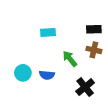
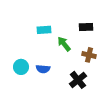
brown cross: (94, 50) -> (89, 55), moved
green arrow: (70, 59) -> (64, 44), moved

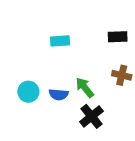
green arrow: (64, 44) -> (85, 88), moved
black cross: (78, 80) -> (92, 116), moved

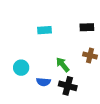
blue semicircle: (59, 94) -> (43, 82), moved
black cross: (92, 116) -> (68, 86), turned -36

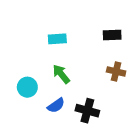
green arrow: (63, 65) -> (61, 74), moved
blue semicircle: (43, 82) -> (56, 105), turned -40

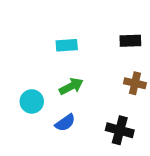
green arrow: (61, 74) -> (71, 86), turned 102
black cross: (87, 111) -> (120, 130), moved

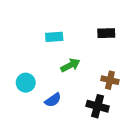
brown cross: (135, 83) -> (110, 80), moved
green arrow: (71, 86) -> (70, 65), moved

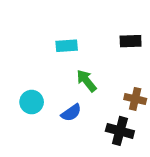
green arrow: (70, 65) -> (86, 81), turned -102
blue semicircle: (53, 100) -> (71, 113), moved

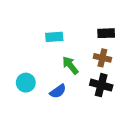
brown cross: (135, 99) -> (102, 58), moved
black cross: (120, 131) -> (101, 85), moved

